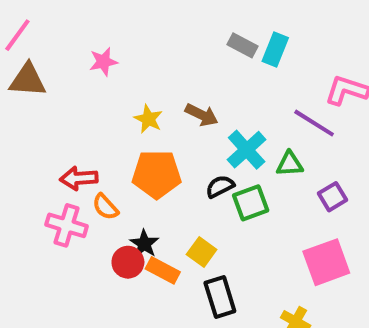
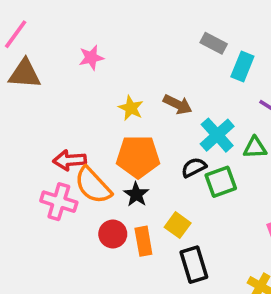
cyan rectangle: (275, 49) -> (242, 67), moved
orange semicircle: (105, 207) -> (93, 185), size x1.6
black star: (144, 244) -> (136, 194), moved
orange rectangle: (163, 270) -> (143, 241), turned 52

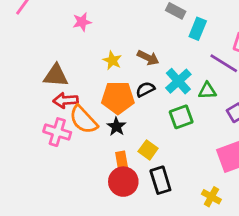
brown triangle: (25, 74) -> (56, 76), moved
black semicircle: (194, 167) -> (145, 89), moved
red circle: (113, 234) -> (123, 182), moved, size x1.4

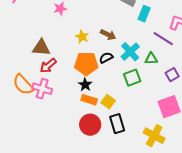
red arrow: (65, 100) -> (48, 66), turned -36
orange semicircle: (83, 120) -> (23, 85), moved
orange rectangle: (122, 162) -> (89, 100), moved, turned -63
yellow cross: (211, 197) -> (154, 136), size x1.5

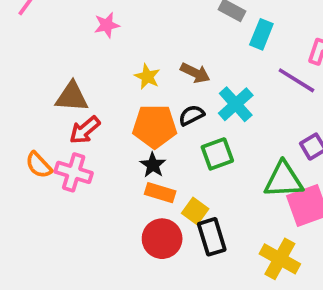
green triangle: (151, 59) -> (284, 180), moved, size x1.6
green square: (132, 78) -> (217, 154), moved
orange semicircle: (23, 85) -> (39, 165), size x0.7
yellow square: (108, 102) -> (195, 211), moved

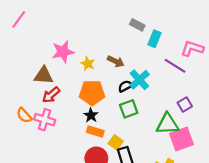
pink star: (107, 25) -> (63, 52), moved, size x1.5
black semicircle: (191, 115) -> (125, 86), moved

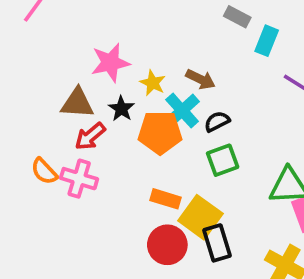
cyan cross: (139, 80) -> (182, 111), moved
black star: (91, 115) -> (121, 109), moved
yellow square: (116, 142) -> (200, 217), size x1.6

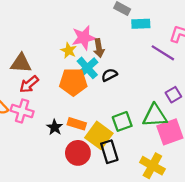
cyan rectangle: (267, 41) -> (141, 24), turned 66
pink star: (110, 63) -> (84, 38), moved
brown arrow: (200, 79) -> (99, 48), turned 54
black star: (121, 109) -> (55, 127), moved
green square: (223, 160) -> (122, 121), moved

